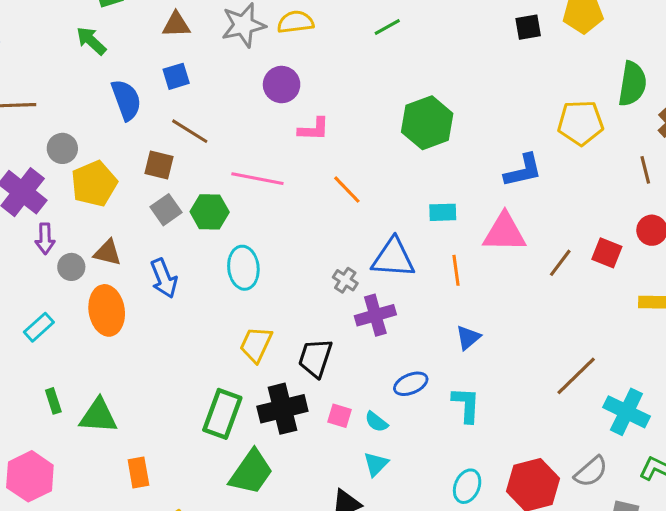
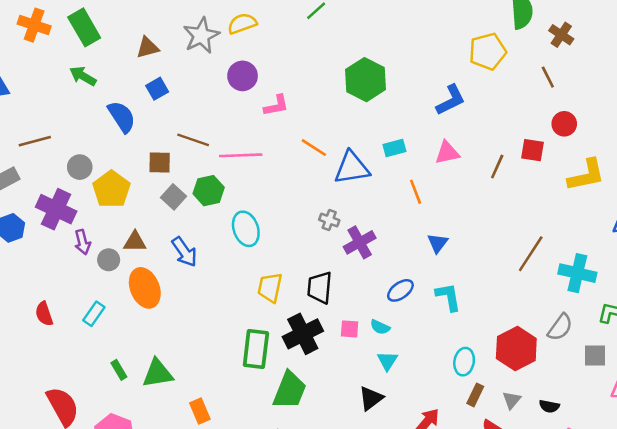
brown line: (190, 131) -> (193, 140), moved
pink triangle: (504, 232) -> (447, 153), size x0.7
blue triangle: (393, 258) -> (352, 168), moved

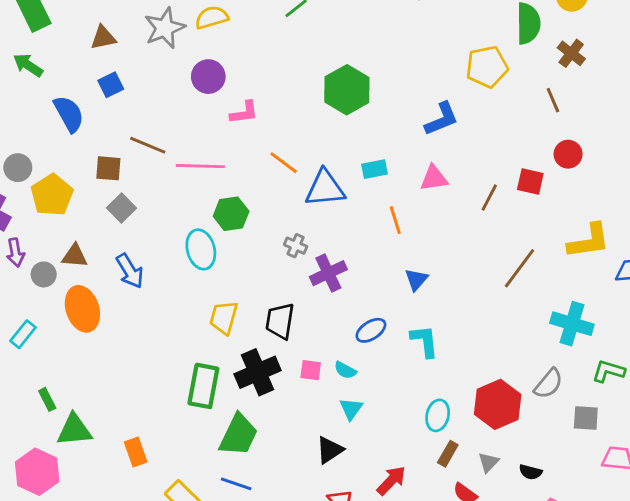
yellow L-shape: (586, 175) -> (589, 241), moved
green hexagon: (209, 191) -> (231, 214), moved
brown line: (531, 254) -> (519, 268), moved
green triangle: (158, 373) -> (74, 430), moved

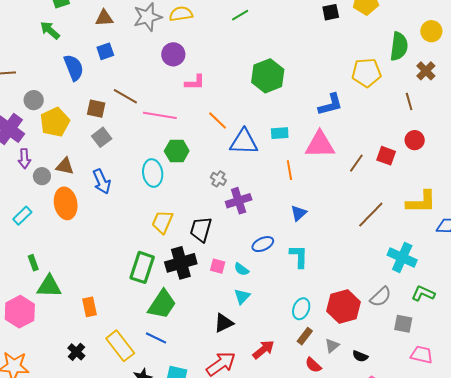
pink triangle: (434, 178) -> (320, 145), size x1.5

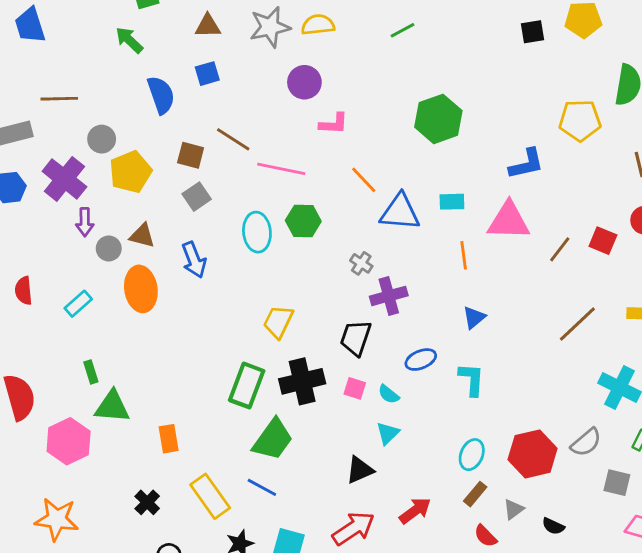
cyan ellipse: (153, 173) -> (257, 232), moved
black trapezoid: (201, 229) -> (356, 338), moved

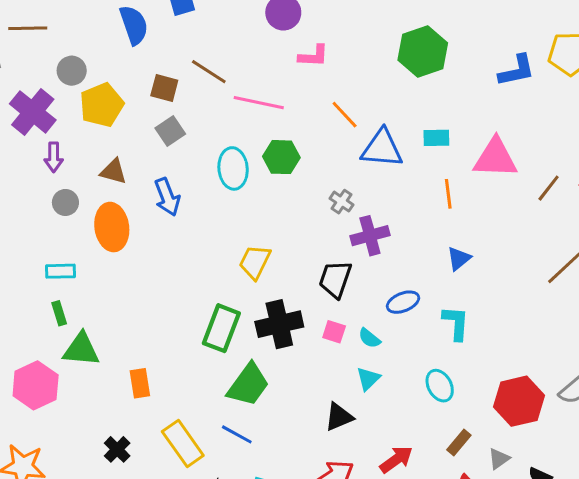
blue L-shape: (526, 164) -> (517, 71), moved
gray circle: (109, 248) -> (65, 202), moved
cyan rectangle: (78, 304) -> (60, 271), moved, turned 40
cyan ellipse: (472, 455) -> (440, 386), moved, turned -52

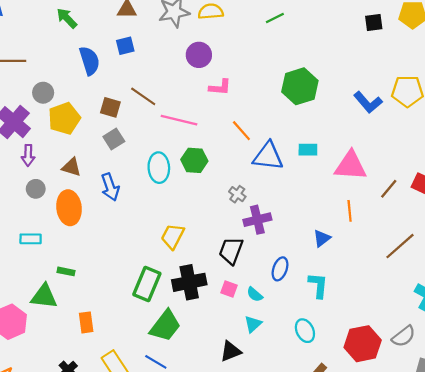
blue L-shape: (517, 71) -> (368, 102), turned 60
orange line: (448, 194) -> (350, 211), moved
blue ellipse: (403, 302) -> (280, 269), turned -50
green rectangle: (59, 313) -> (66, 271), moved, turned -63

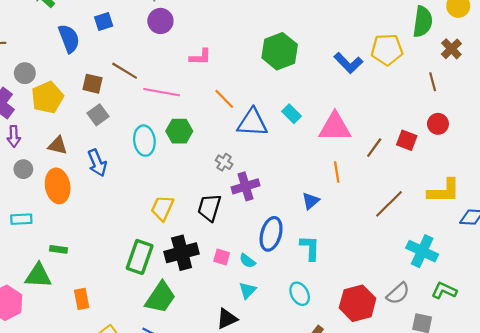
purple circle: (199, 55) -> (160, 21), moved
cyan rectangle: (308, 150) -> (292, 114), turned 48
black trapezoid: (231, 251) -> (209, 208), moved
blue ellipse: (280, 269) -> (271, 234), size x1.4

